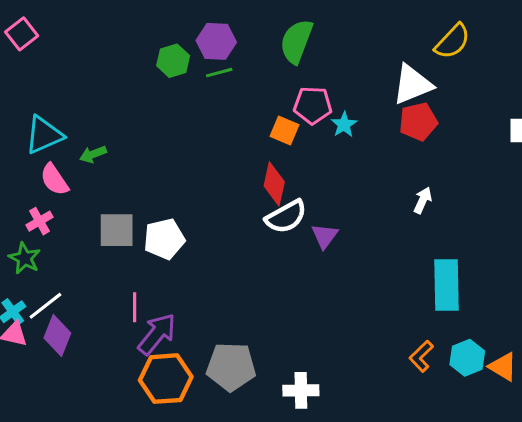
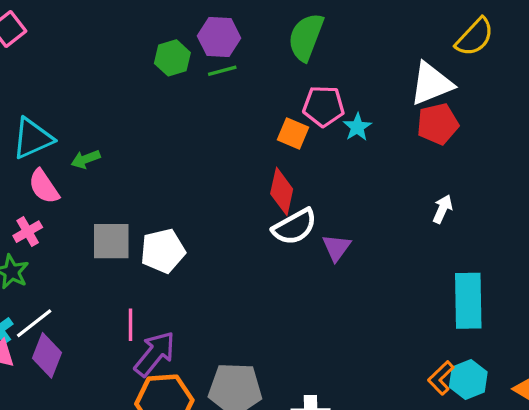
cyan hexagon: (467, 358) -> (468, 379), moved

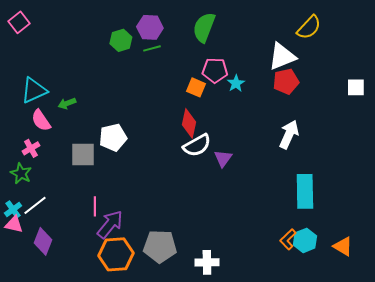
white arrow: (443, 209) -> (289, 134), size x1.6
white pentagon: (163, 251) -> (113, 137), moved
purple diamond: (47, 355) -> (43, 241), moved

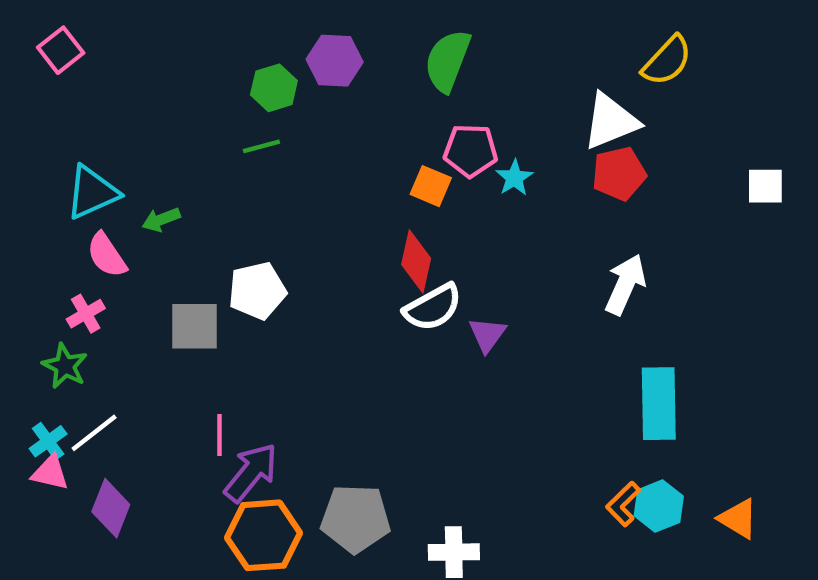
green line: (152, 48) -> (261, 146), moved

